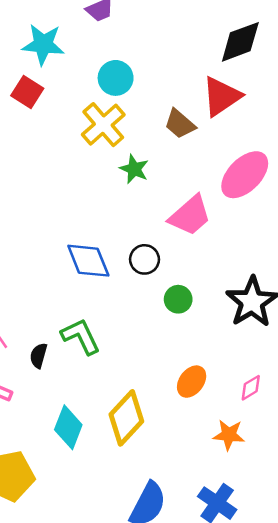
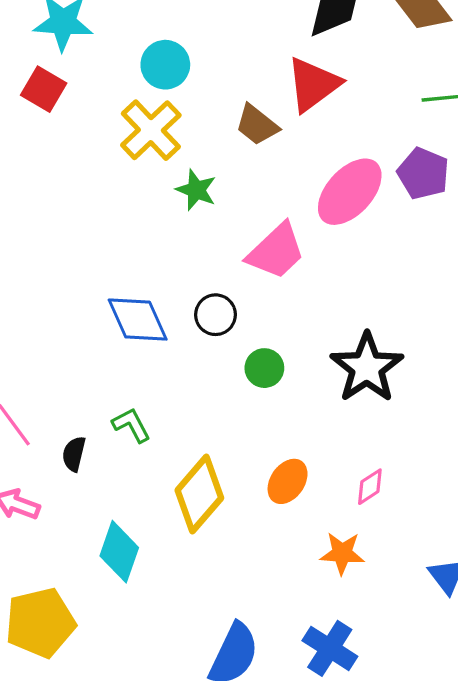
green L-shape: (81, 336) -> (131, 425), size x0.7
yellow diamond: (126, 418) -> (199, 494), moved

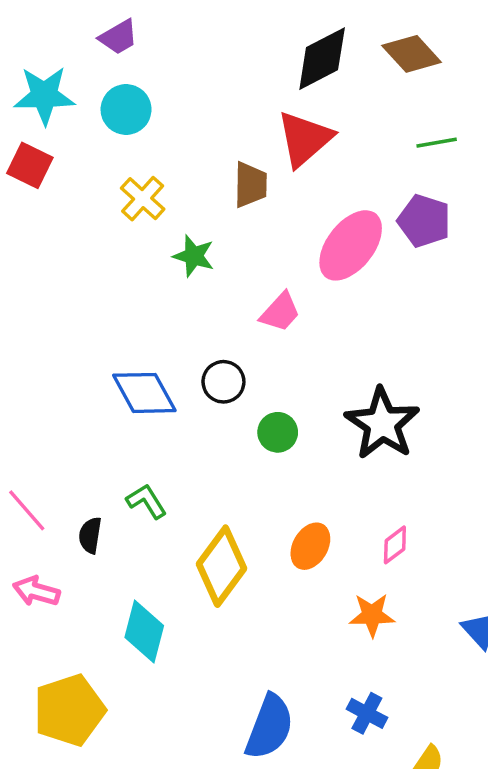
cyan circle: (165, 65) -> (126, 109), moved
brown trapezoid: (257, 125) -> (250, 185), turned -123
yellow cross: (151, 130) -> (143, 199), size x0.7
pink trapezoid: (276, 251) -> (280, 312), size x0.7
blue cross: (330, 648) -> (367, 713), size x0.7

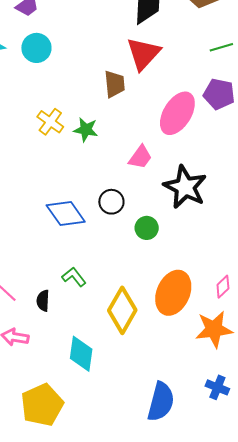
yellow cross: (143, 199) -> (50, 122), moved
black star: (382, 424) -> (185, 187), moved
orange ellipse: (310, 546) -> (173, 293), size x1.6
orange star: (372, 615) -> (214, 329), size x1.4

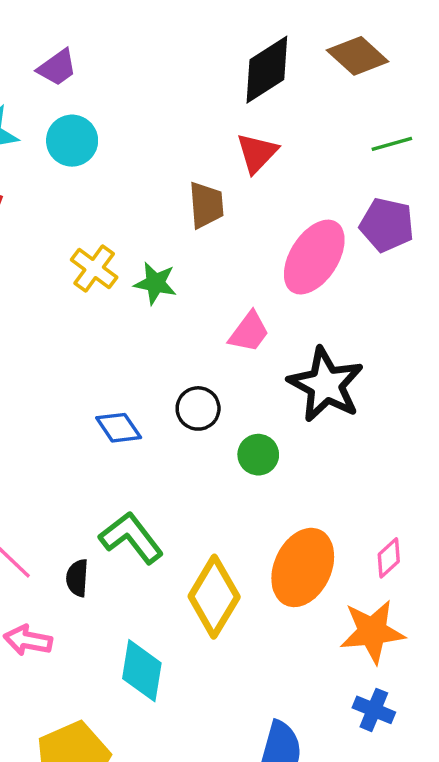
red triangle: (143, 54) -> (257, 153), size x0.7
blue diamond: (66, 213) -> (119, 428), size x0.7
green L-shape: (74, 277) -> (131, 538), size x1.5
blue cross: (217, 387) -> (374, 710), moved

